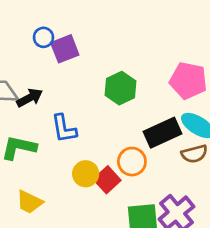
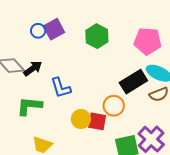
blue circle: (43, 37) -> (38, 31), moved
green hexagon: (120, 88) -> (97, 36), moved
red square: (107, 180) -> (97, 121), turned -30

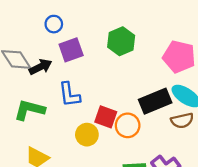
purple square: (54, 29) -> (71, 50), moved
red square: (97, 121) -> (106, 117), moved

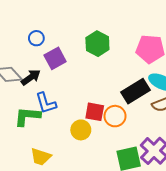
blue L-shape: (69, 95) -> (46, 103), moved

